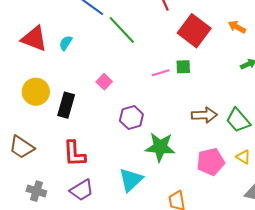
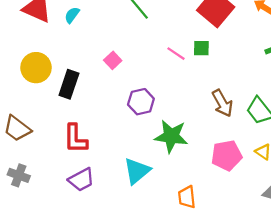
pink line: (161, 73) -> (176, 54), turned 48
brown arrow: (205, 115) -> (222, 103), turned 60
gray cross: (36, 191) -> (19, 175), moved

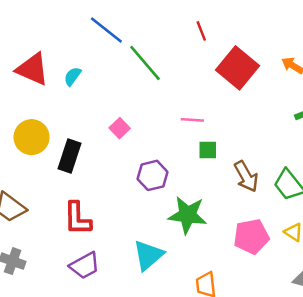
green square: (201, 48) -> (208, 150), moved
pink line: (176, 54) -> (192, 120), turned -30

